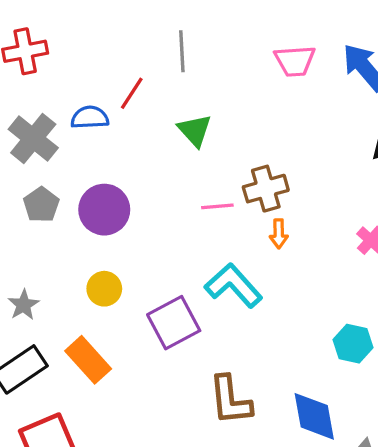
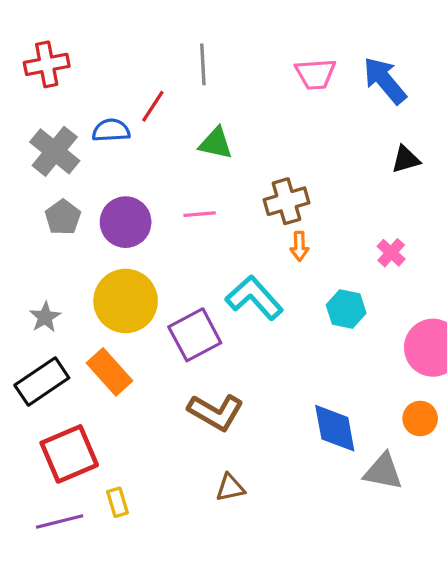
green triangle: (195, 130) -> (216, 143), turned -36
pink line: (217, 206) -> (200, 214), moved
yellow circle: (104, 289) -> (126, 301), size x1.8
cyan hexagon: (353, 344) -> (346, 309), moved
brown L-shape: (230, 400) -> (216, 412), moved, turned -54

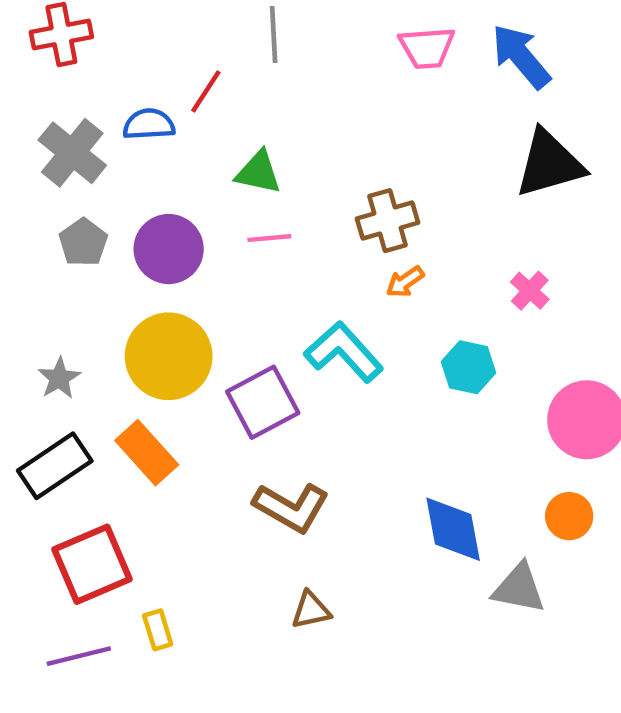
green triangle: (216, 143) -> (258, 172), moved
black triangle: (406, 159) -> (549, 164), size x1.8
orange arrow: (299, 246) -> (405, 282), turned 56

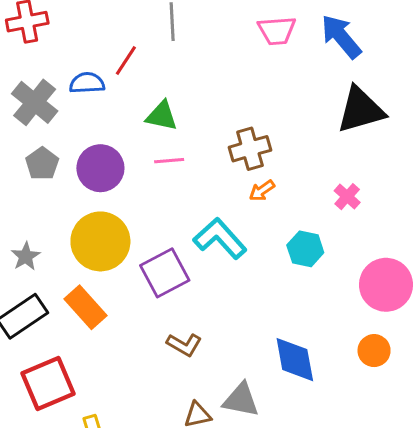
brown L-shape: (291, 507) -> (184, 345), size x0.7
gray triangle: (519, 588) -> (241, 400), moved

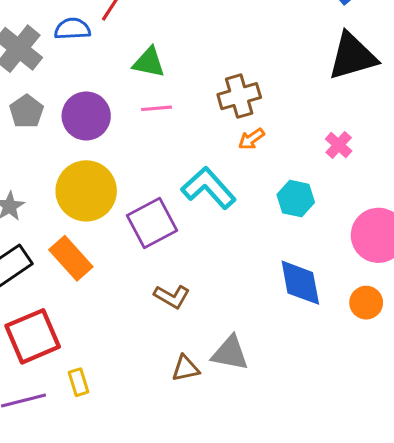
blue diamond: (295, 360) -> (300, 283), moved

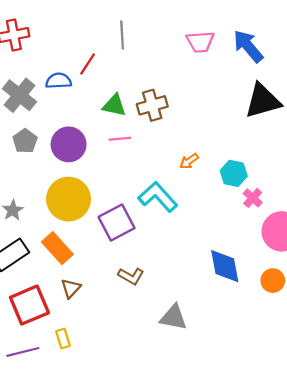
brown cross: (239, 96) -> (152, 105), moved
pink cross: (339, 145) -> (253, 198), moved
cyan hexagon: (296, 199) -> (234, 173), moved
brown triangle: (186, 368) -> (71, 288), moved, turned -35

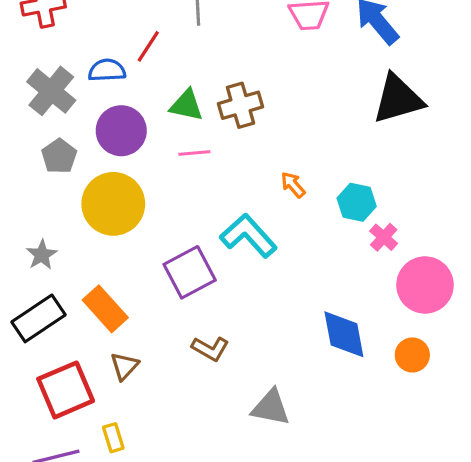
purple circle: (69, 144) -> (121, 131), moved
orange arrow: (189, 161) -> (293, 185), turned 84
yellow circle: (69, 199) -> (113, 204), moved

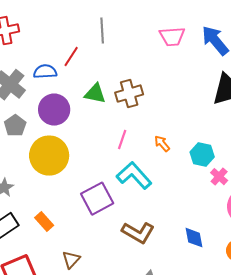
pink line: (194, 153) -> (122, 140), moved, turned -66
orange rectangle: (105, 309) -> (44, 222), size x0.7
blue diamond: (344, 334) -> (194, 238), size x0.7
brown L-shape: (210, 349) -> (138, 233), moved, size x1.4
brown triangle: (124, 366) -> (71, 260), moved

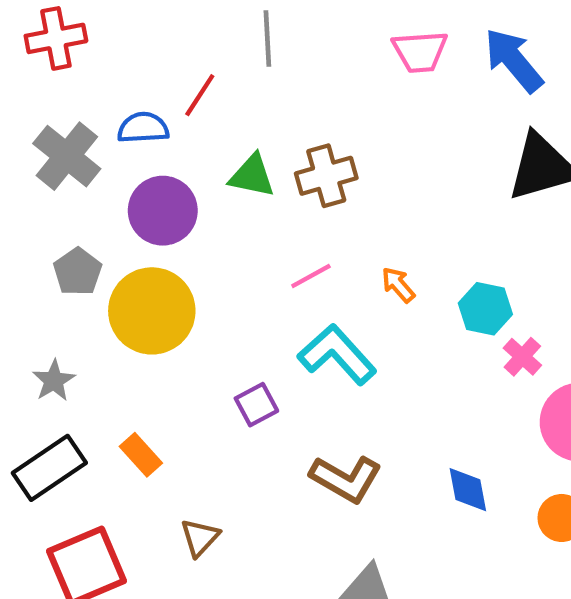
gray pentagon: (15, 126) -> (78, 272), moved
pink line: (122, 140) -> (311, 276), turned 42
purple square: (97, 199) -> (256, 405), size x0.6

